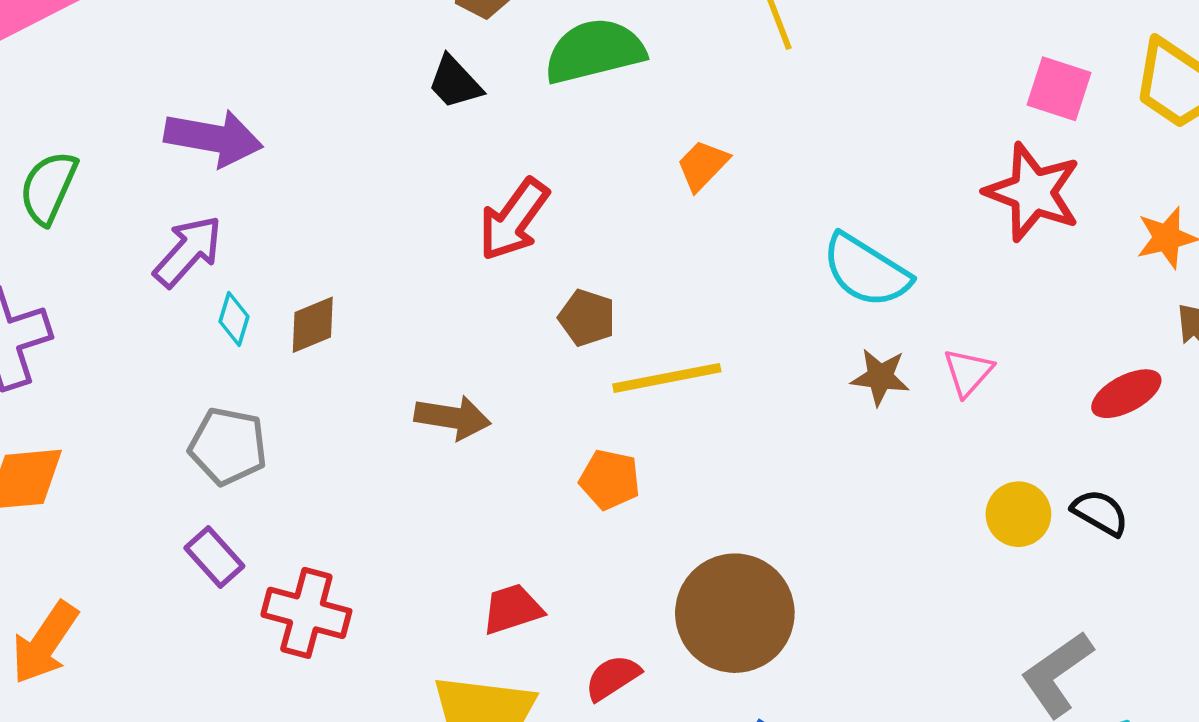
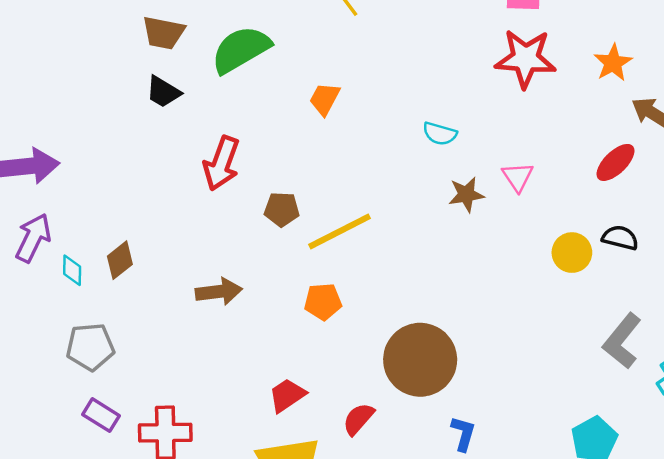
cyan semicircle: (866, 271) -> (440, 134), size x0.6

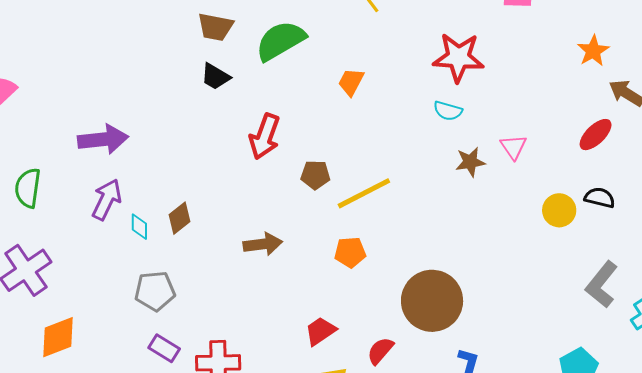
red star: (526, 59) -> (458, 57), moved

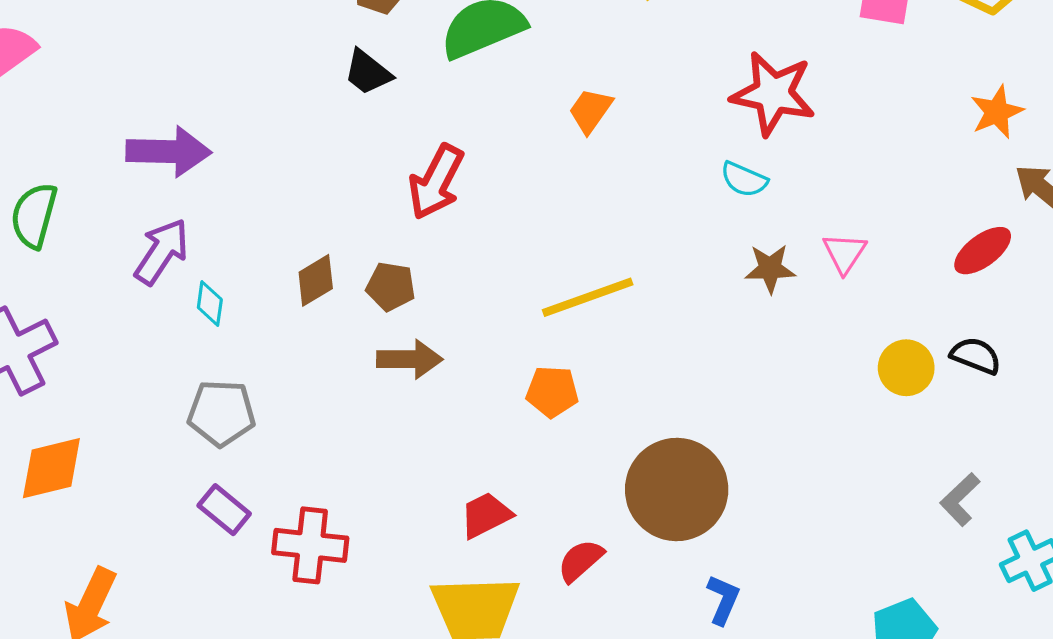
brown pentagon: (315, 175) -> (391, 286), moved
brown diamond: (180, 218) -> (316, 280), moved
gray L-shape: (602, 284) -> (960, 499), size x0.7

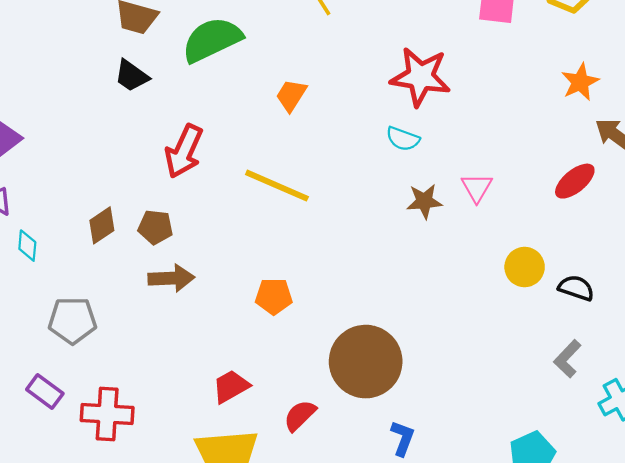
yellow line: (588, 297) -> (277, 186), moved, turned 46
black semicircle: (976, 356) -> (576, 288), moved
gray pentagon: (221, 413) -> (72, 320), moved

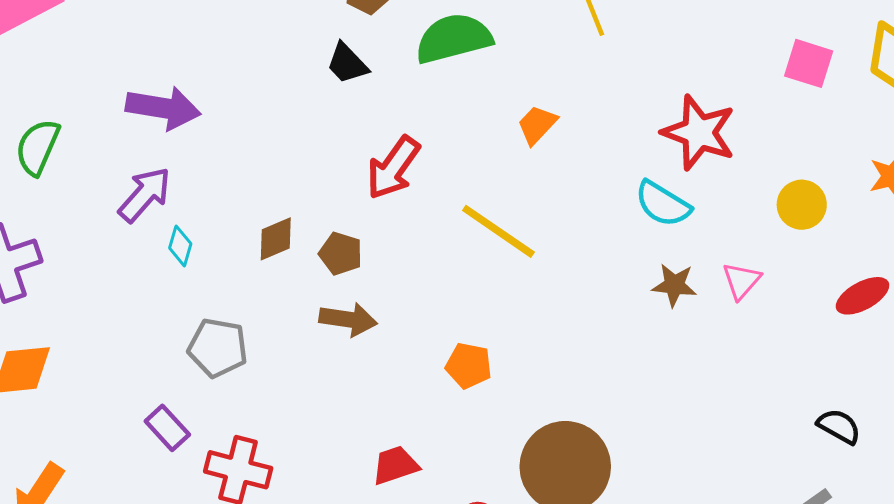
cyan semicircle: (403, 139) -> (663, 204), size x1.4
yellow circle: (525, 267) -> (802, 205), moved

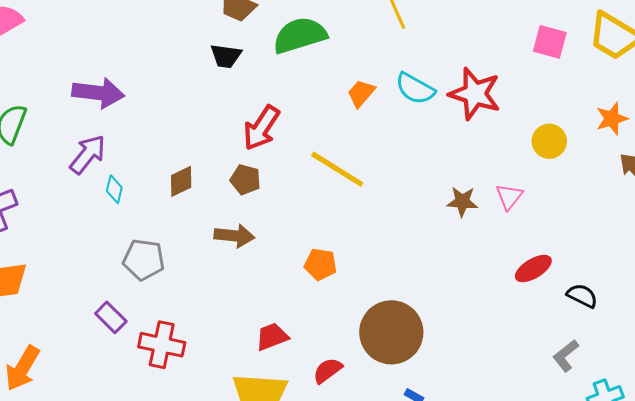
black trapezoid: (347, 63) -> (226, 56), turned -36
cyan semicircle: (663, 204) -> (415, 89), moved
brown pentagon: (341, 254) -> (245, 180), moved
red ellipse: (862, 296) -> (533, 269), moved

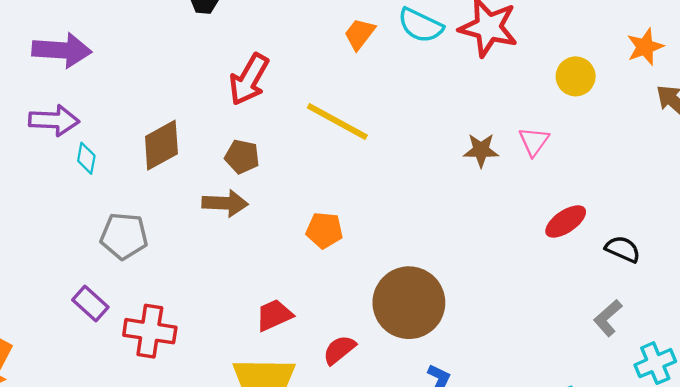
purple arrow: (88, 154) -> (54, 120), turned 57
brown pentagon: (245, 180) -> (242, 157), moved
brown diamond: (181, 181) -> (161, 145), size x1.4

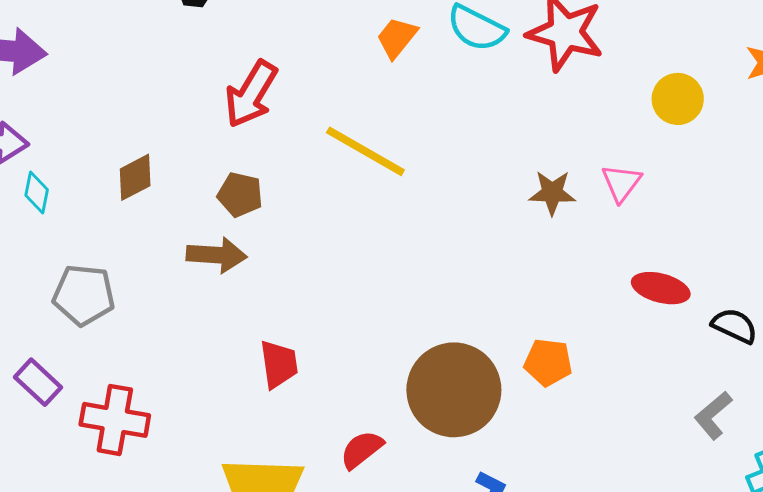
brown diamond: (161, 145) -> (135, 177), size x0.7
red ellipse: (566, 221) -> (661, 288), turned 48
orange pentagon: (324, 230) -> (548, 362), moved
red trapezoid: (274, 315) -> (279, 364), moved, turned 105

